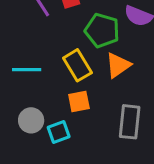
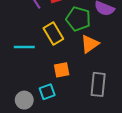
yellow rectangle: (77, 65) -> (53, 33), moved
gray circle: (31, 120) -> (24, 100), moved

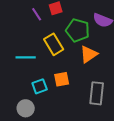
cyan square: (47, 92) -> (40, 86), moved

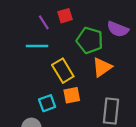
yellow rectangle: (54, 44) -> (63, 71), moved
cyan line: (26, 57) -> (37, 46), moved

